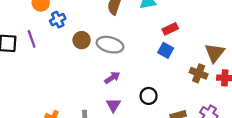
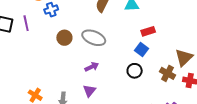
brown circle: (82, 40) -> (64, 38), moved
black circle: (149, 96) -> (135, 71), moved

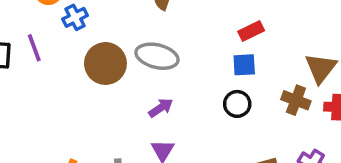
brown circle: (64, 38) -> (105, 63), size x1.5
blue square: (142, 50) -> (244, 65), turned -32

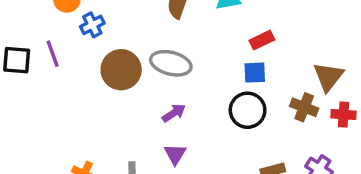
black circle: (237, 104) -> (248, 110), size x1.4

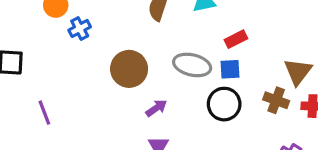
purple line: (53, 54) -> (44, 113), moved
gray ellipse: (171, 63) -> (192, 65), moved
brown circle: (121, 70) -> (129, 69), moved

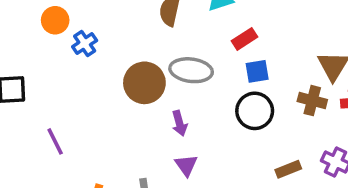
red rectangle: (236, 39) -> (244, 39), moved
gray ellipse: (192, 65) -> (191, 70), moved
purple arrow: (156, 108) -> (180, 123), turned 115

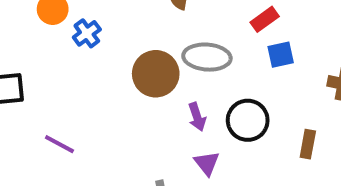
black circle: (255, 111) -> (248, 120), moved
purple line: (55, 141) -> (59, 144), turned -32
brown rectangle: (288, 169) -> (308, 144), moved, turned -55

